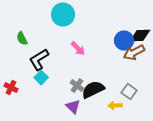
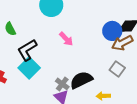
cyan square: (41, 78) -> (29, 68), size x1.5
gray cross: (77, 86) -> (62, 84), moved
gray square: (129, 92) -> (117, 69), moved

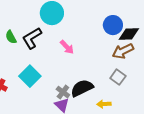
blue circle: (112, 31) -> (113, 25), moved
black L-shape: (27, 50) -> (32, 38), moved

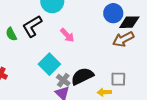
green semicircle: (11, 37) -> (11, 34), moved
cyan square: (30, 76) -> (49, 64), moved
gray square: (118, 77) -> (118, 79), moved, turned -35

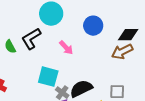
blue circle: (113, 13) -> (93, 26), moved
cyan square: (49, 64) -> (48, 77), turned -30

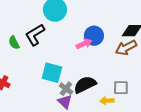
blue circle: (93, 26) -> (94, 36), moved
pink arrow: (66, 48) -> (84, 44), moved, turned -70

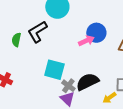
green semicircle: (14, 43) -> (16, 40), turned 40
yellow arrow: (107, 101) -> (109, 98), turned -32

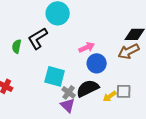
blue circle: (96, 33) -> (97, 63), moved
yellow arrow: (109, 98) -> (110, 96), moved

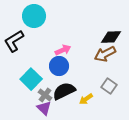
blue circle: (97, 63) -> (59, 66), moved
cyan square: (55, 76) -> (31, 79), turned 30
gray square: (124, 91) -> (109, 86), moved, turned 35

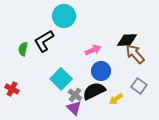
black diamond: (111, 37) -> (127, 40), moved
brown arrow: (105, 54) -> (135, 54), turned 75
blue circle: (59, 66) -> (101, 71), moved

